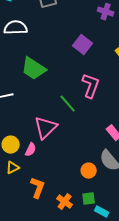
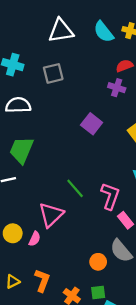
green trapezoid: (34, 69) -> (21, 150), moved, turned 80
pink L-shape: (91, 86) -> (110, 196), moved
yellow triangle: (13, 168) -> (13, 282), moved

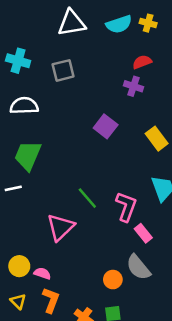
cyan semicircle: (104, 32) -> (119, 24), turned -70
yellow circle: (13, 233) -> (19, 266), moved
pink semicircle: (35, 239) -> (42, 273), moved, turned -96
yellow triangle: (13, 282) -> (18, 301), turned -48

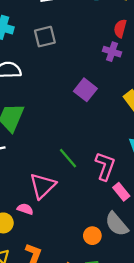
red semicircle: (142, 62) -> (120, 28), turned -54
pink semicircle: (42, 273) -> (25, 209), moved

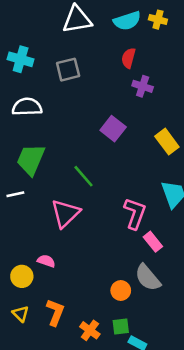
red semicircle: (120, 28) -> (128, 58), moved
green line: (68, 158) -> (83, 176), moved
pink triangle: (43, 186) -> (66, 213), moved

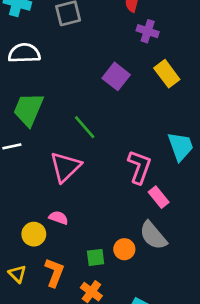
yellow rectangle: (167, 142) -> (167, 74), moved
pink semicircle: (46, 261) -> (59, 218), moved
yellow circle: (22, 276) -> (34, 234), moved
green square: (121, 326) -> (96, 257), moved

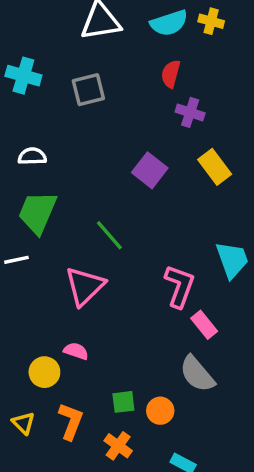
white semicircle: (24, 53) -> (32, 156), moved, size x0.7
orange circle: (124, 249) -> (160, 411), moved

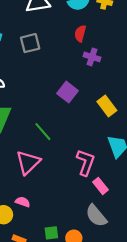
yellow rectangle: (215, 167) -> (107, 106), moved

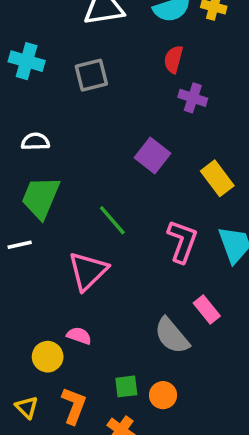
pink L-shape: (86, 162) -> (182, 241), moved
gray semicircle: (96, 216) -> (172, 336), moved

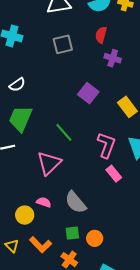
gray square: (91, 75) -> (63, 44), moved
white semicircle: (35, 142) -> (17, 85), turned 147
pink rectangle: (207, 309) -> (114, 174), moved
gray semicircle: (172, 336) -> (76, 202), moved
orange L-shape: (74, 406) -> (41, 245), turned 115

